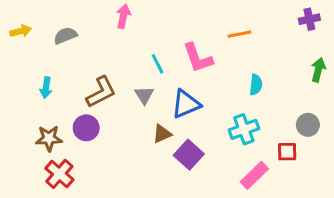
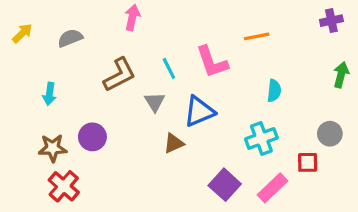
yellow arrow: (21, 31) -> (22, 33), turned -30
brown L-shape: (101, 92) -> (120, 75), moved
purple square: (189, 155) -> (225, 185), moved

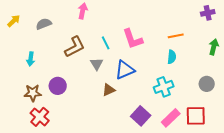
orange line: (257, 36) -> (176, 36), moved
red square: (308, 162) -> (196, 116), moved, size x1.5

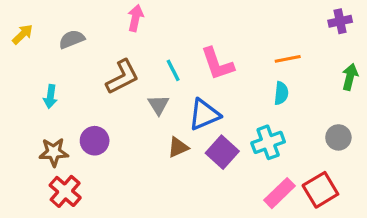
purple square: (141, 116) -> (222, 152), moved
red square: (196, 116) -> (320, 190), turned -30

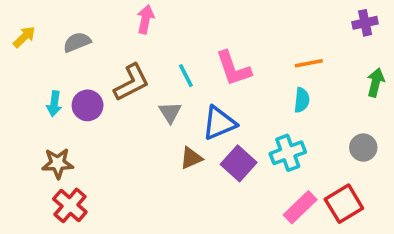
purple circle: (95, 141) -> (88, 105), moved

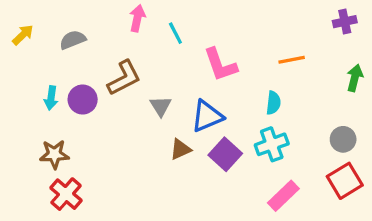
cyan line: (186, 76) -> (175, 33), moved
cyan semicircle: (302, 100) -> (273, 103), moved
red square: (344, 204) -> (345, 181), moved

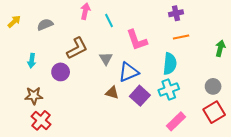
purple cross: (345, 22) -> (176, 13), moved
purple circle: (83, 100) -> (61, 72), moved
cyan semicircle: (273, 103) -> (170, 64), size x1.5
gray triangle: (161, 106) -> (106, 59), moved
brown triangle: (180, 149) -> (112, 93), turned 40

